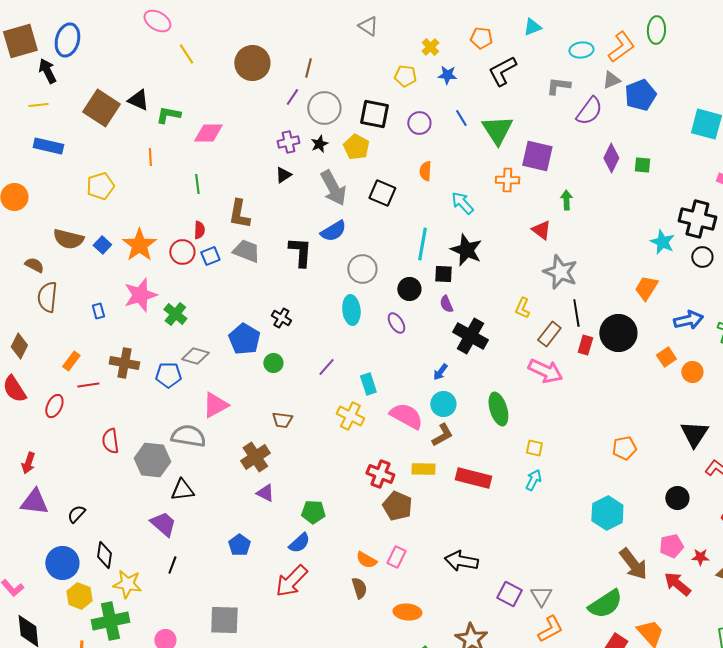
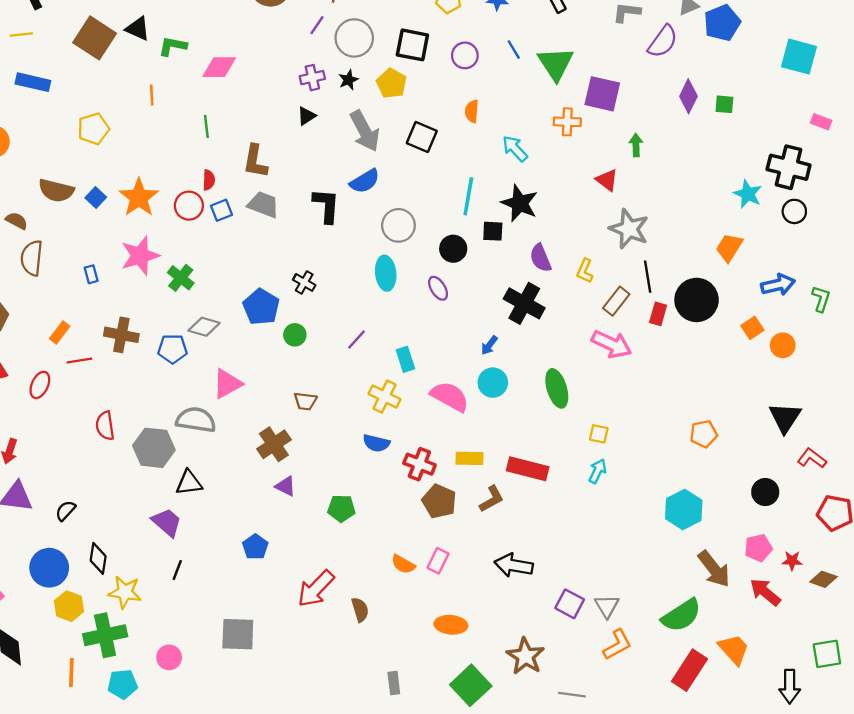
purple semicircle: (446, 304) -> (541, 258), moved, size x1.4
brown L-shape: (442, 435) -> (492, 499), moved
blue semicircle: (299, 543) -> (376, 443), moved, turned 55
brown semicircle: (359, 588) -> (360, 610), moved

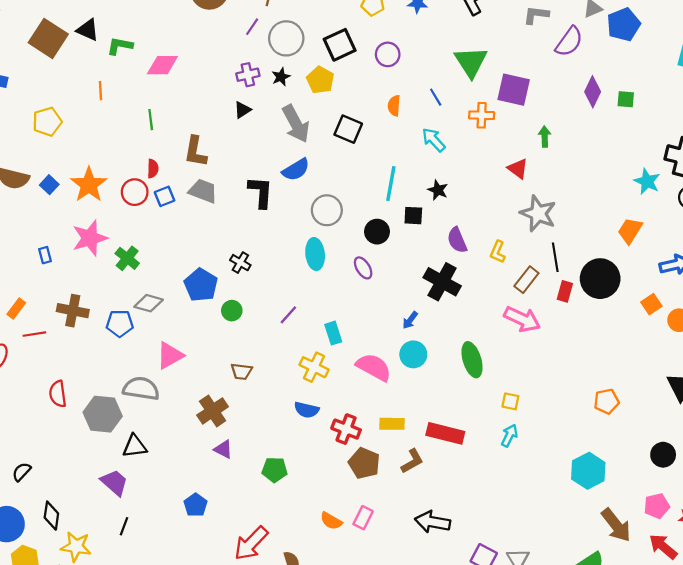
black square: (412, 45) -> (340, 45), turned -36
blue line: (514, 50) -> (436, 97), moved
black star: (520, 203) -> (438, 190), size x0.6

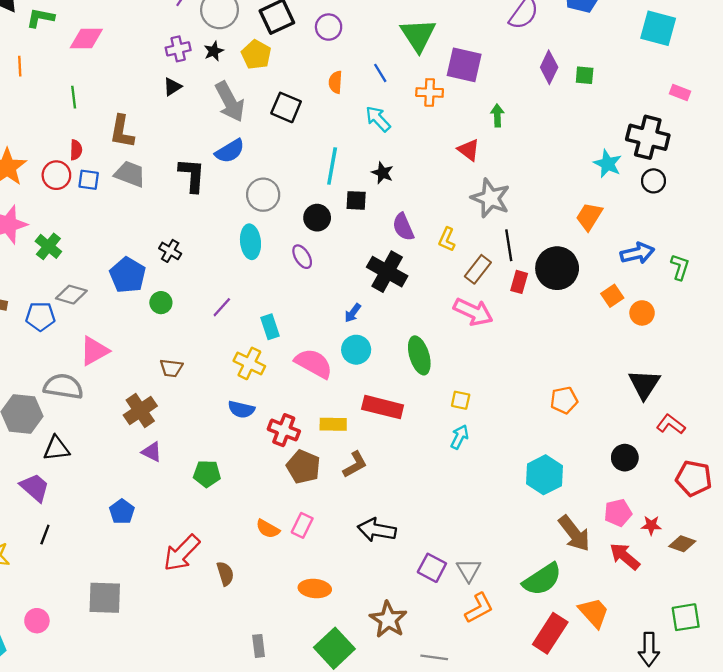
blue square: (165, 196) -> (89, 180), turned 30
red rectangle: (445, 433) -> (383, 407), moved

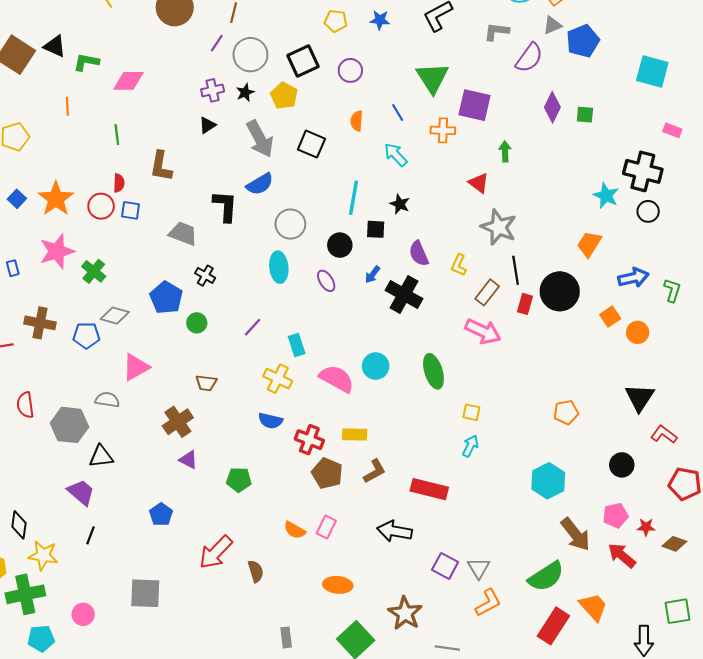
gray trapezoid: (130, 174) -> (183, 233), moved
blue arrow: (353, 313) -> (372, 275), moved
gray semicircle: (63, 386) -> (107, 400), size x0.7
red rectangle: (383, 407) -> (429, 489), moved

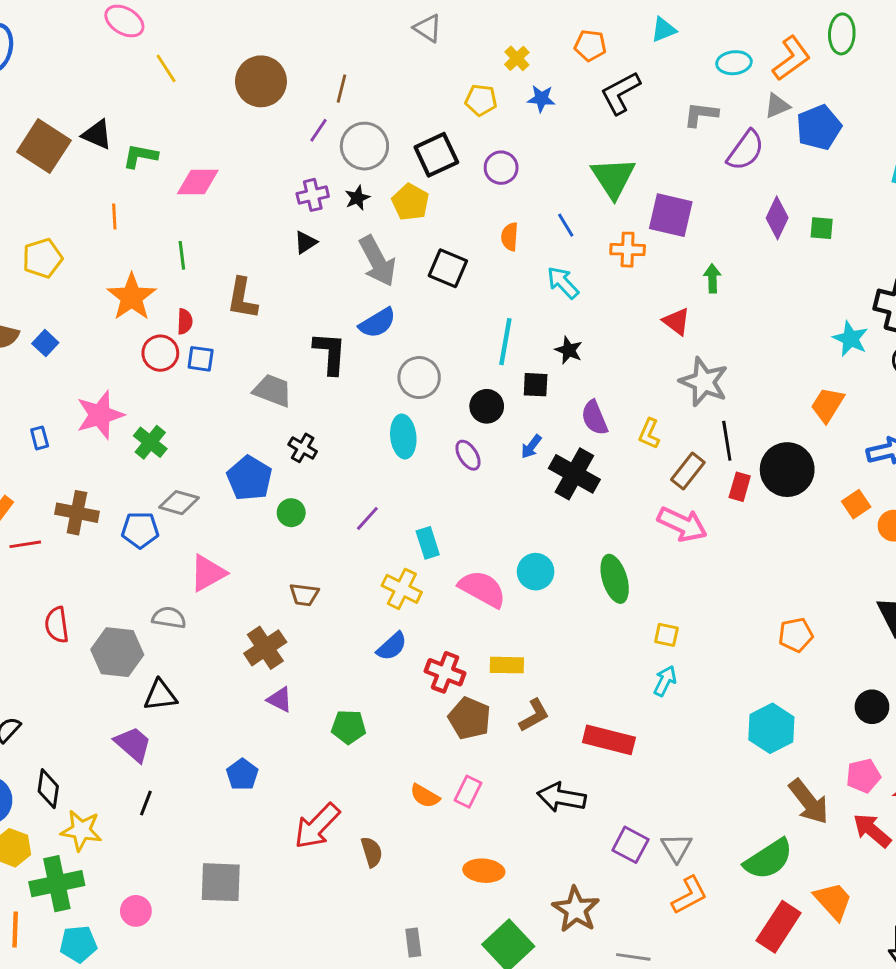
orange star: (56, 199) -> (132, 297), moved
blue semicircle: (270, 421) -> (392, 646), turned -55

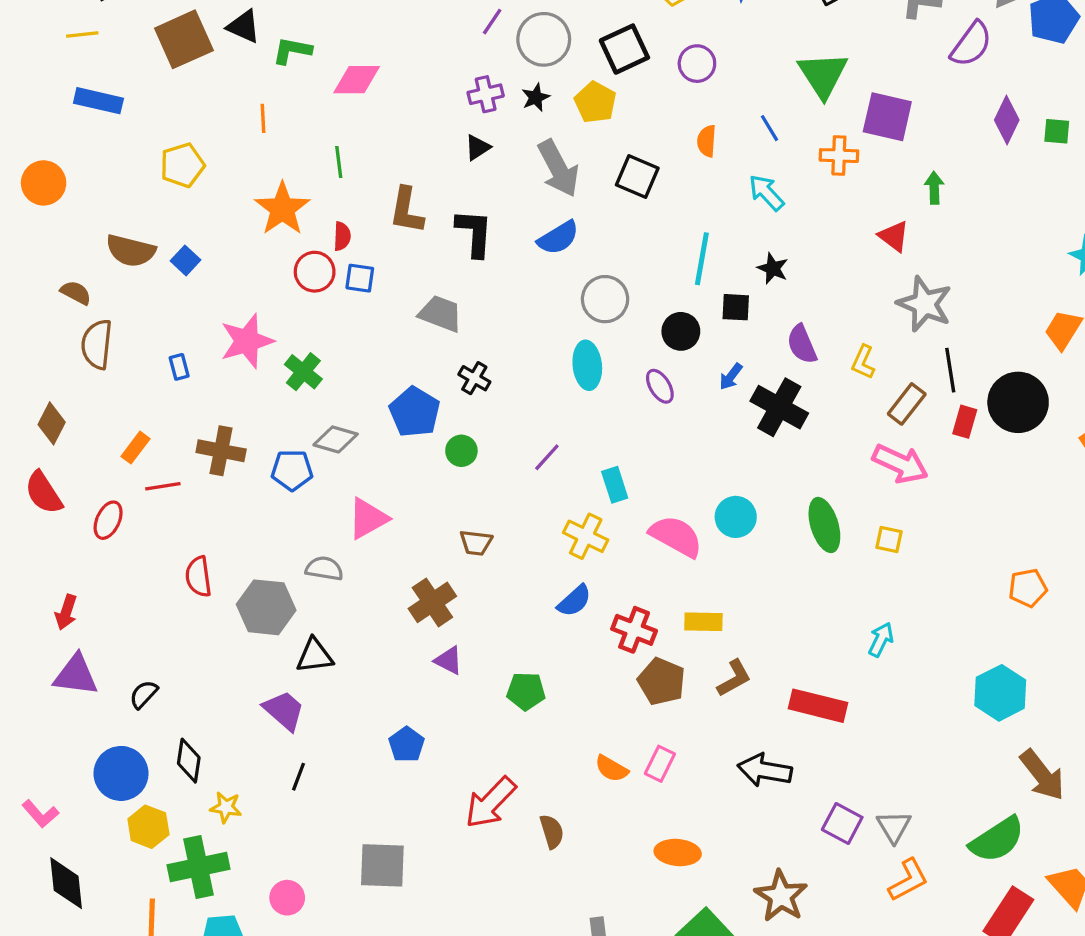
brown square: (44, 146) -> (184, 39), turned 33
black L-shape: (330, 353) -> (474, 233), moved
yellow square: (666, 635) -> (889, 540), moved
yellow star: (81, 830) -> (226, 807), size x0.7

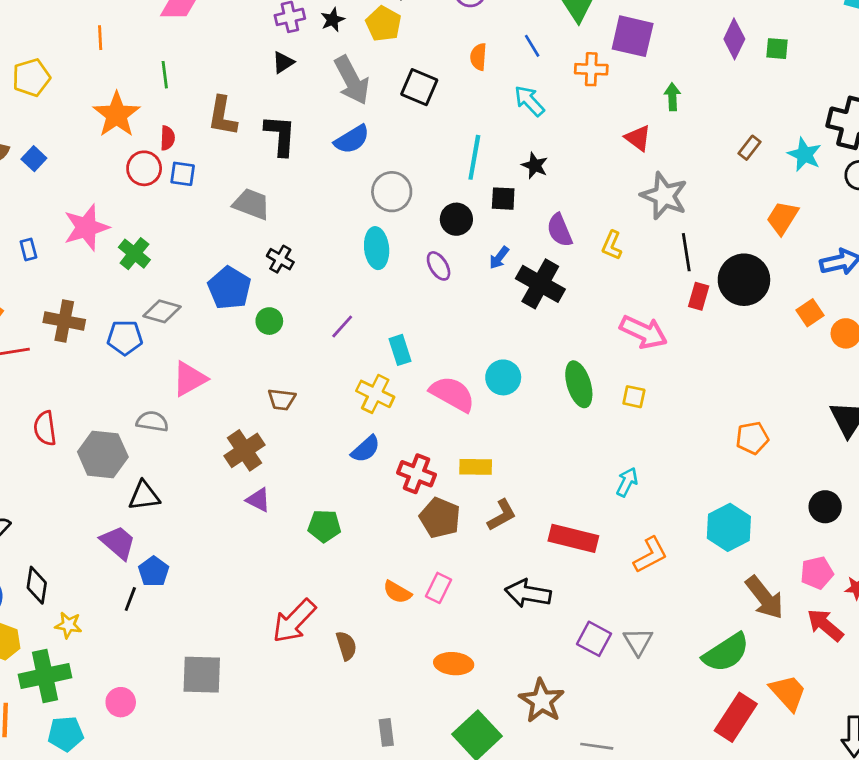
brown rectangle: (907, 404) -> (749, 148), moved, size x0.7
blue pentagon: (407, 744) -> (154, 571), moved
orange L-shape: (908, 880) -> (650, 555), moved

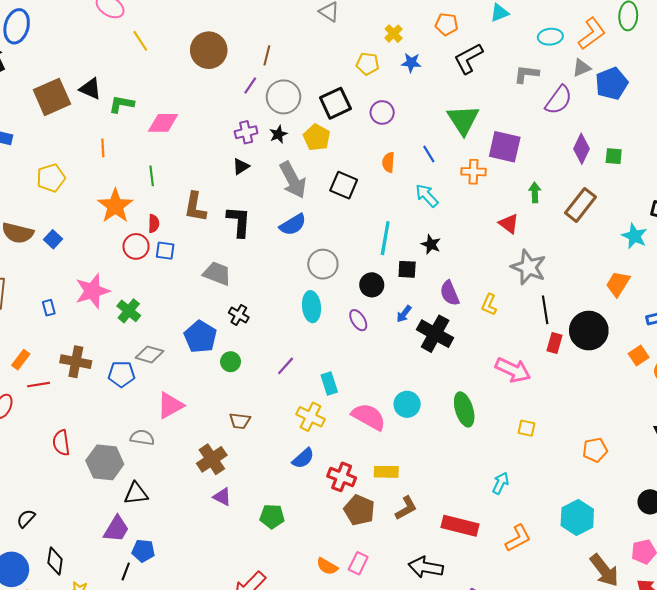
brown rectangle: (749, 148) -> (580, 205), moved, size x1.8
yellow square: (634, 397) -> (526, 428), moved
purple trapezoid: (118, 543) -> (116, 529), turned 80
blue pentagon: (154, 571) -> (143, 551), turned -30

